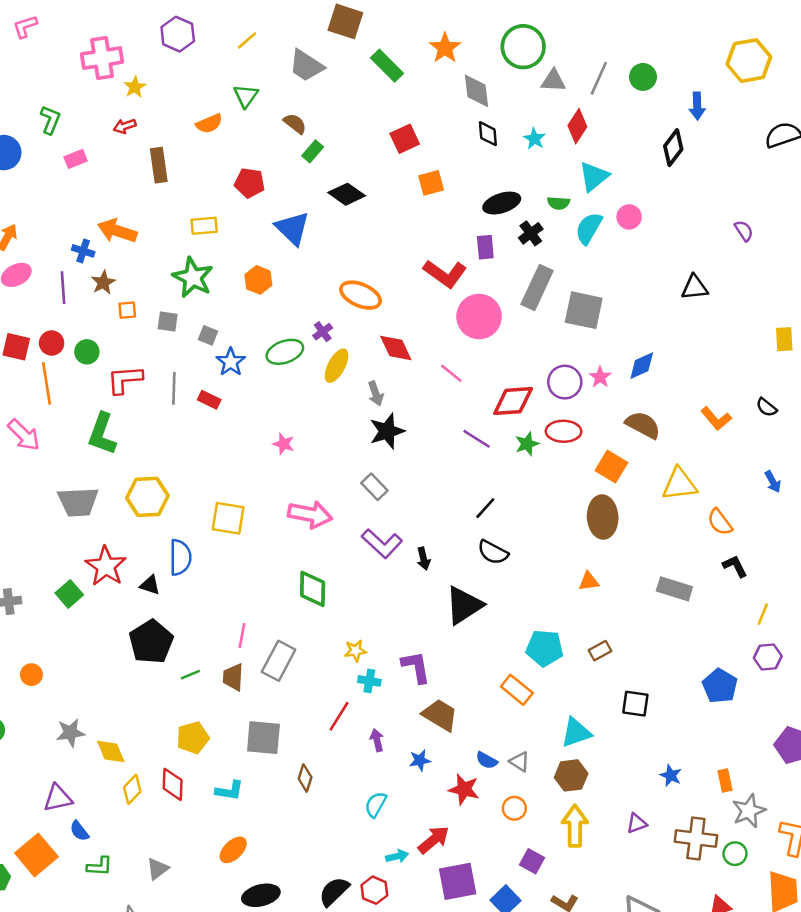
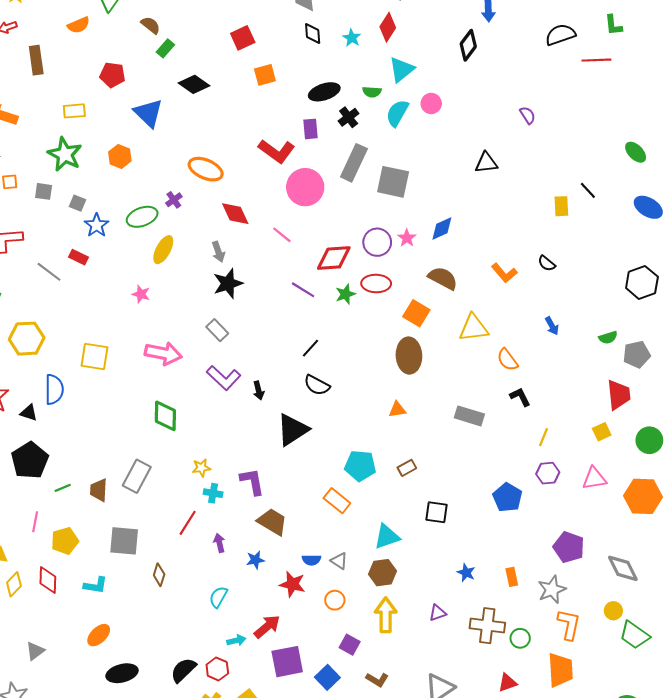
yellow ellipse: (337, 366) -> (163, 250), moved
gray line: (174, 388) -> (49, 272), moved, turned -55
pink line: (242, 636) -> (35, 522), moved
blue semicircle: (487, 760) -> (312, 560), turned -30
gray star: (749, 811) -> (552, 590), moved

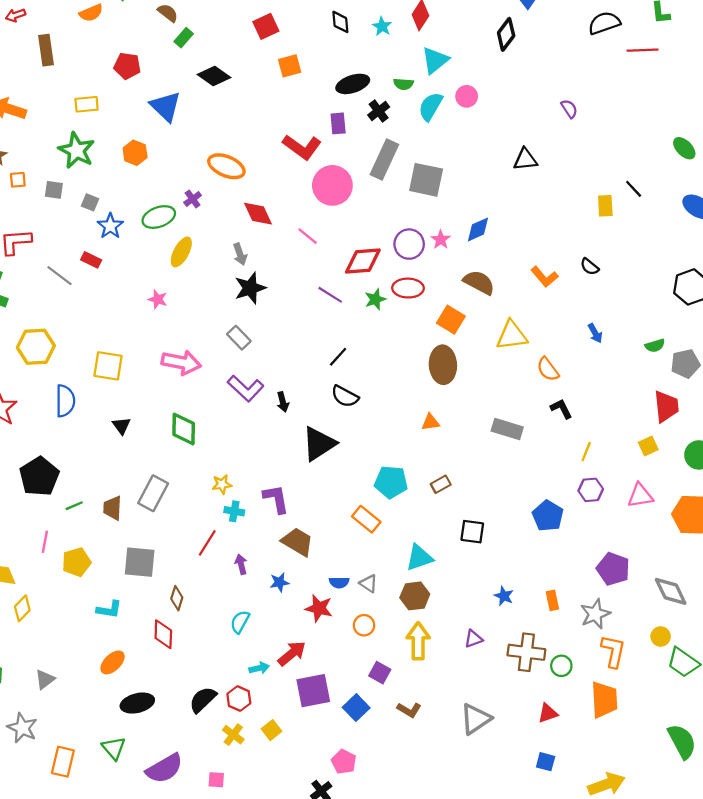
black triangle: (29, 413) -> (122, 426), moved, turned 36
red diamond: (48, 580) -> (163, 634), moved

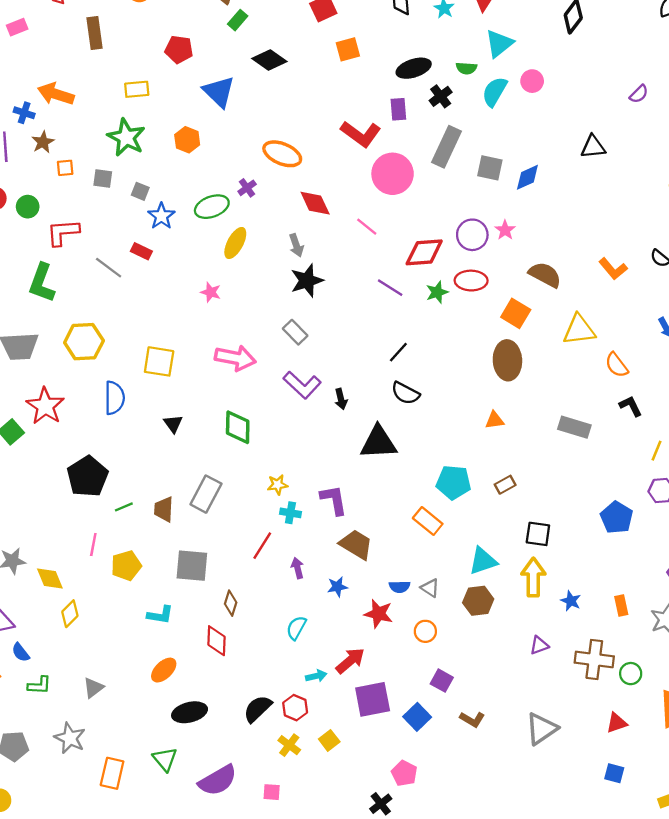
purple semicircle: (569, 109) -> (639, 94), turned 78
gray square: (426, 180) -> (490, 168), size x0.7
blue diamond: (478, 229) -> (527, 177), moved
black triangle: (319, 444) -> (378, 442), turned 30
yellow arrow: (418, 641) -> (533, 577), moved

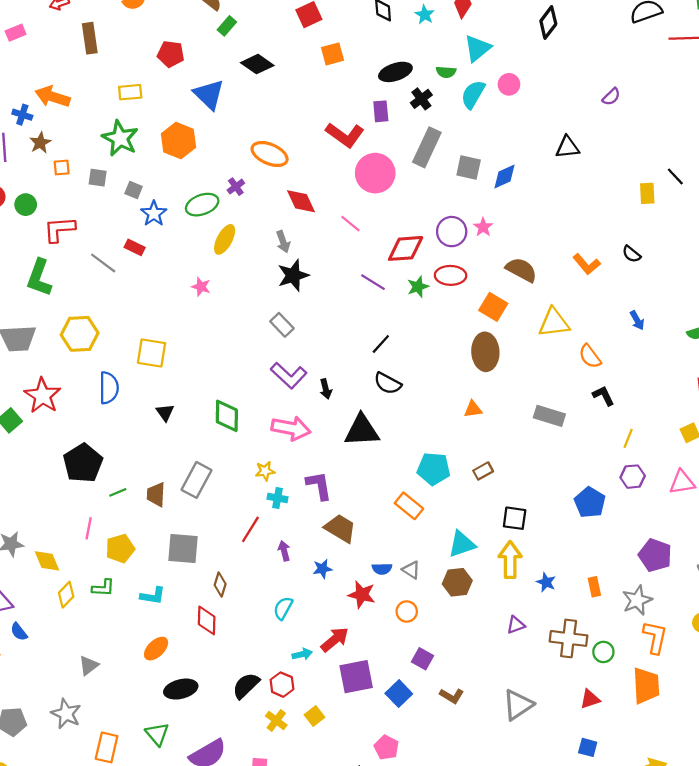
orange hexagon: (187, 140) -> (179, 141), size x1.4
pink arrow: (235, 358) -> (291, 428), moved
green L-shape: (39, 685) -> (103, 588), moved

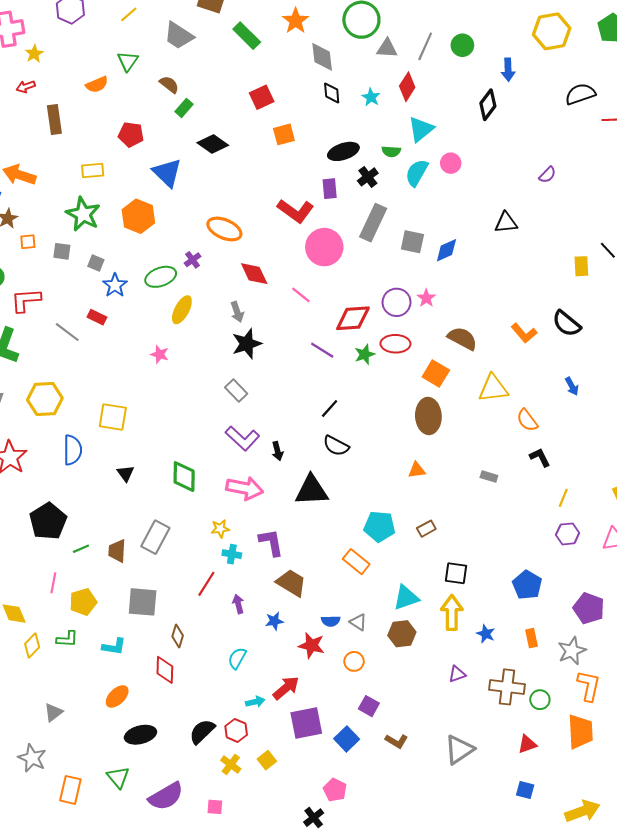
black semicircle: (631, 254) -> (567, 324), size x1.6
gray rectangle: (549, 416) -> (489, 477), size x0.6
blue pentagon: (590, 502) -> (527, 585), moved

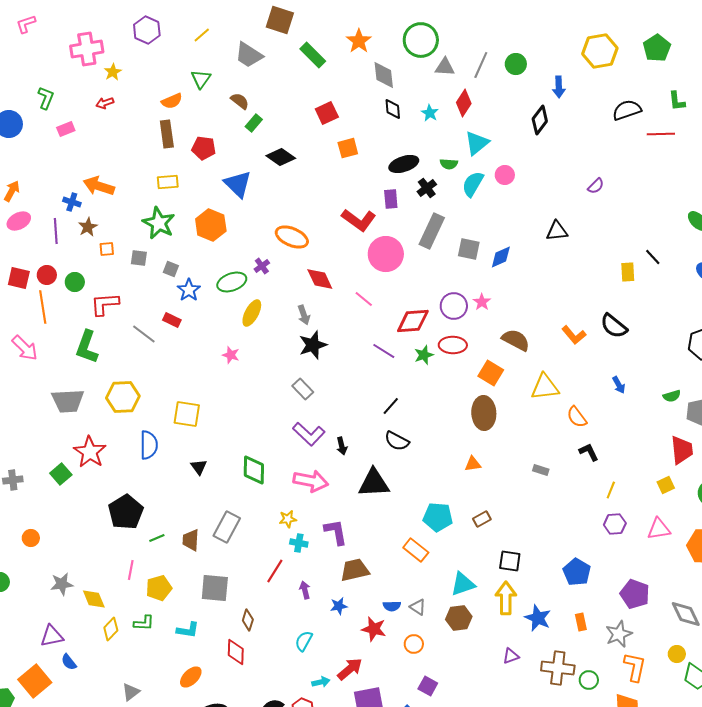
brown rectangle: (54, 120) -> (167, 134), moved
brown trapezoid: (291, 583) -> (355, 570), turned -44
blue star: (486, 634) -> (538, 618), size x1.5

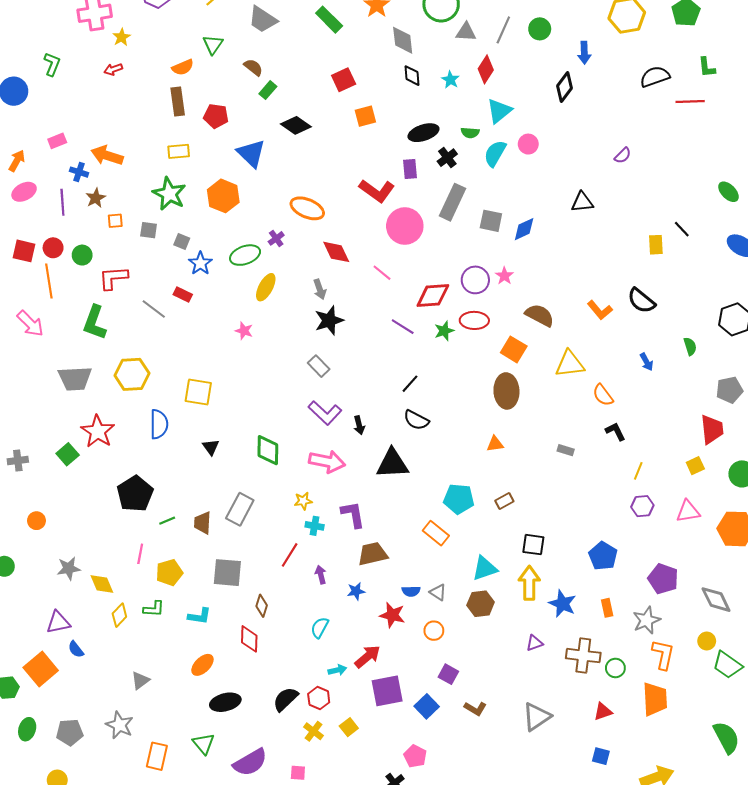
pink rectangle: (66, 129) -> (57, 141), moved
green semicircle: (672, 396) -> (690, 346), moved, turned -90

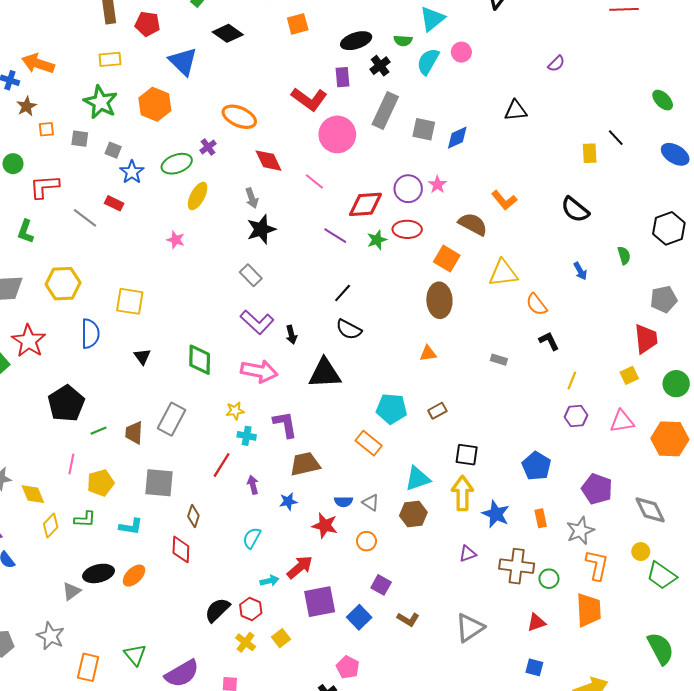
orange L-shape: (600, 310) -> (504, 200), moved
green L-shape: (95, 322) -> (26, 231), size x0.7
black ellipse: (225, 702) -> (99, 573), moved

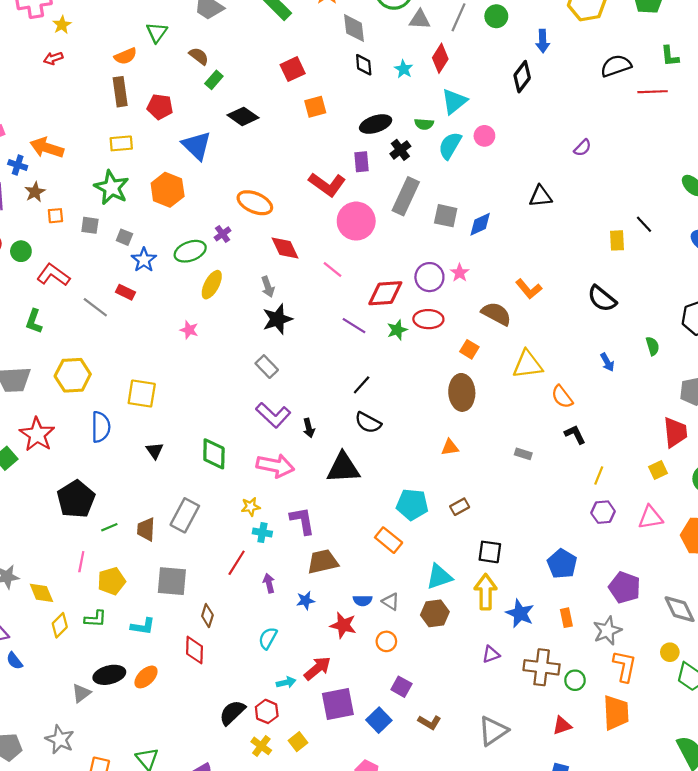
red L-shape: (44, 187) -> (53, 275), turned 40
orange square: (447, 259) -> (469, 349), size x0.7

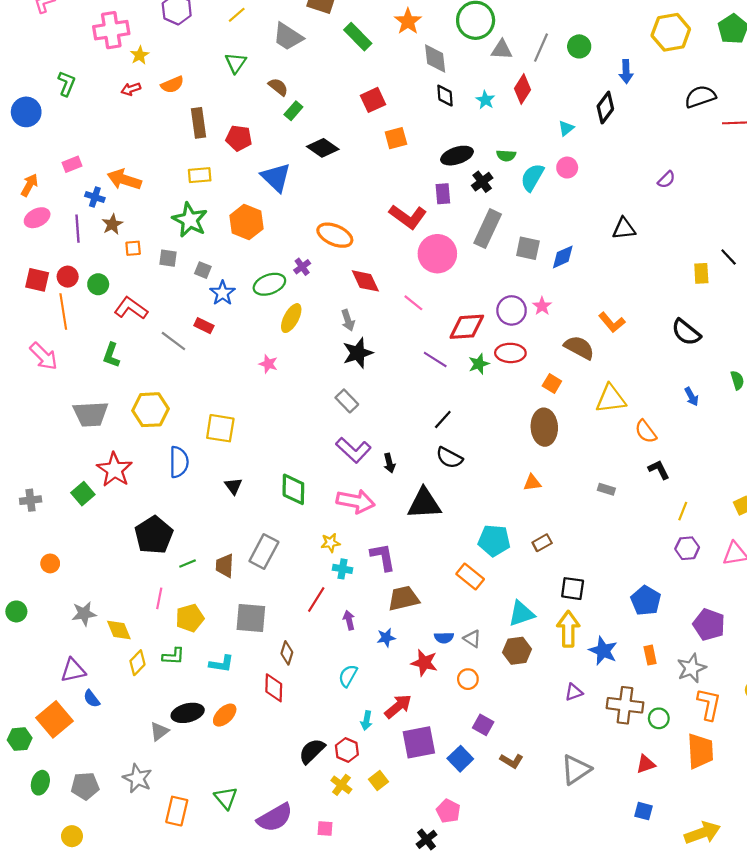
orange semicircle: (126, 56) -> (172, 85), moved
cyan triangle: (454, 101) -> (566, 128), moved, size x0.6
cyan arrow: (286, 682) -> (366, 721), turned 114

